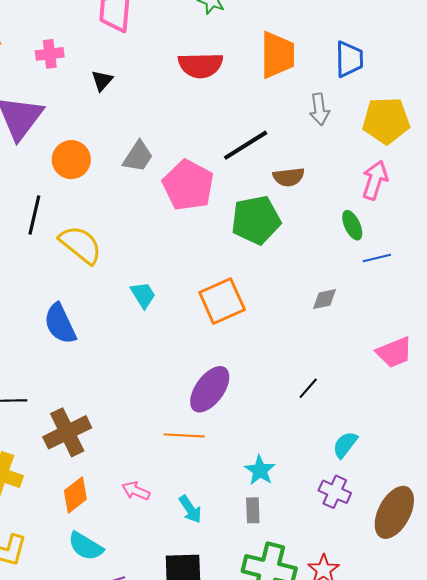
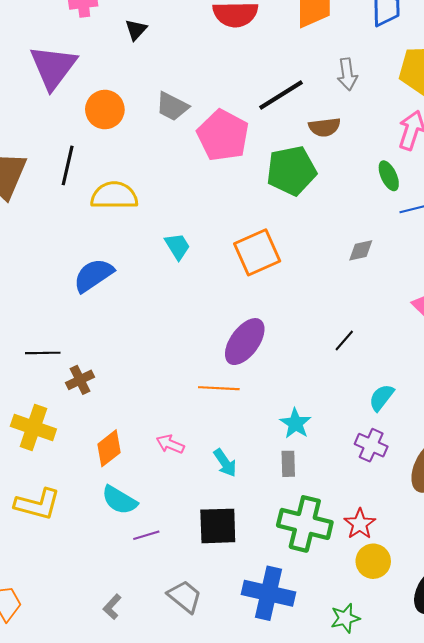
gray arrow: (319, 109) -> (347, 74), moved
gray trapezoid: (138, 156) -> (172, 106), turned 84
yellow semicircle: (81, 245) -> (114, 195), turned -39
blue semicircle: (60, 324) -> (93, 275), turned 81
brown cross: (67, 432) -> (80, 380), moved, size x0.6

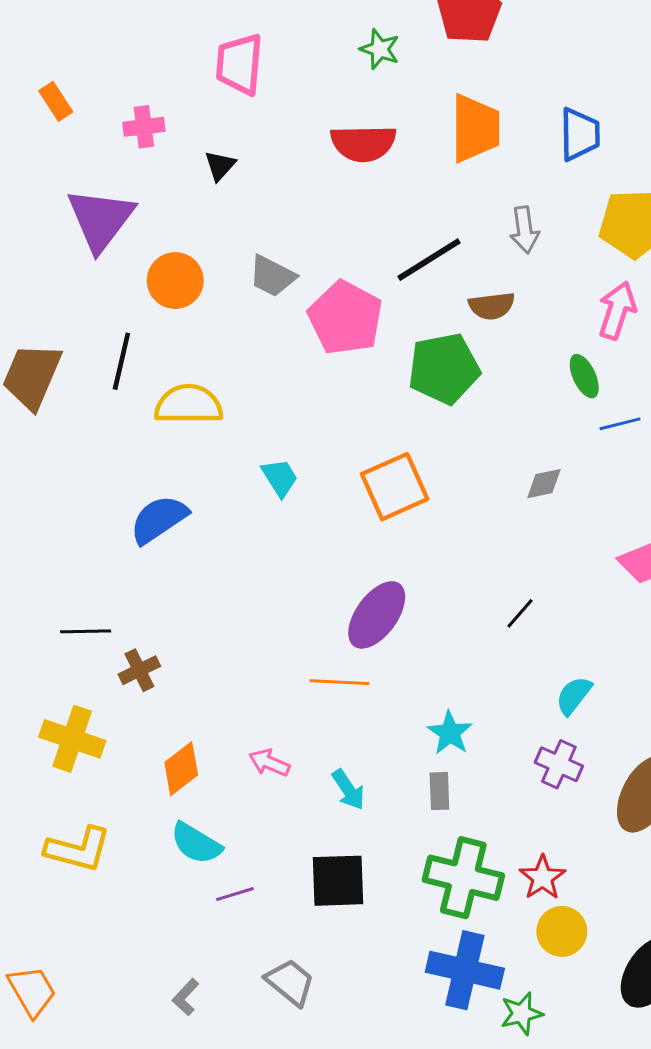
blue cross: (269, 593) -> (465, 970), moved

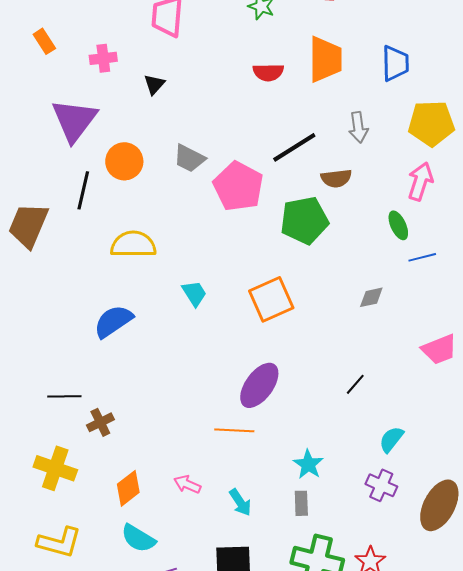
red semicircle: (363, 143) -> (268, 72), moved, size x0.7
black line: (121, 361) -> (83, 190), moved

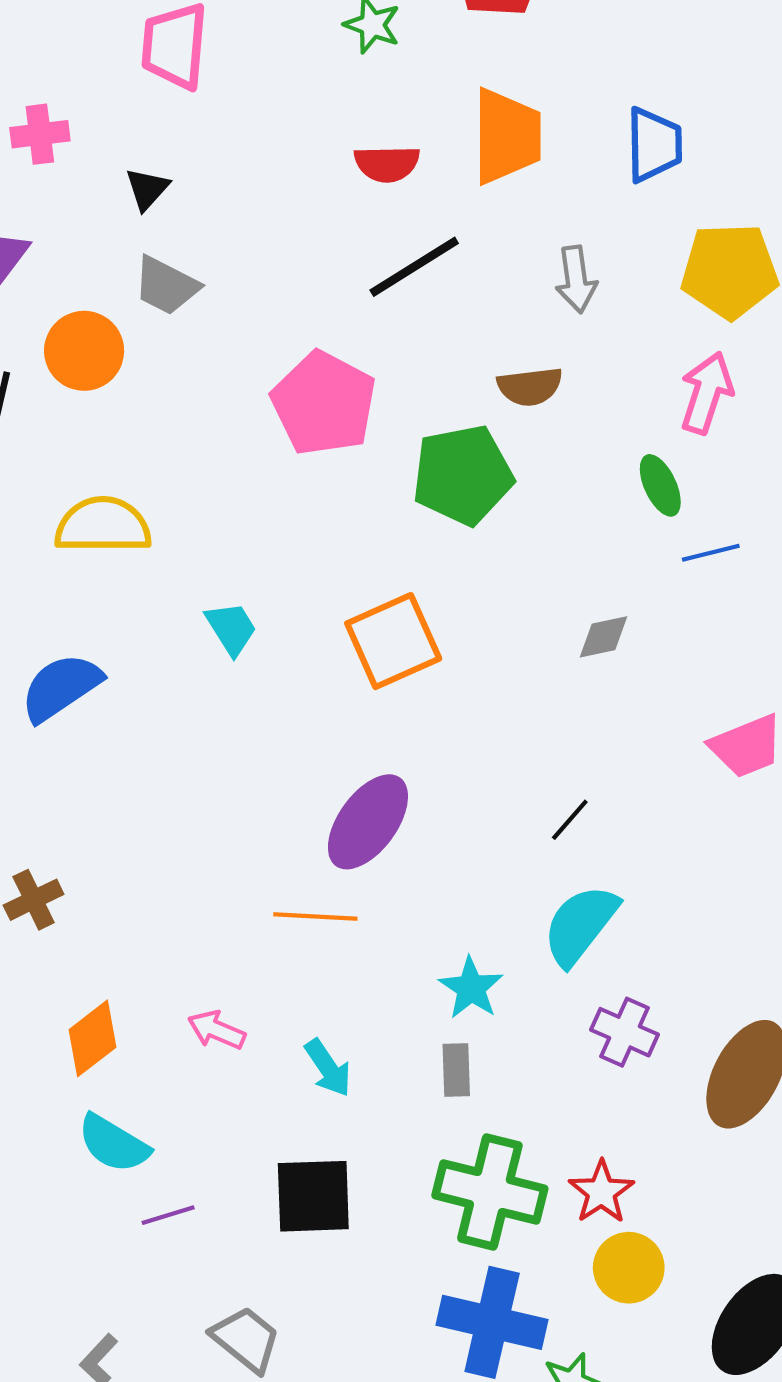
black line: (294, 147) -> (414, 267), moved
gray trapezoid: (189, 158) -> (166, 286), moved
cyan semicircle: (391, 439) -> (580, 925), moved, size x1.5

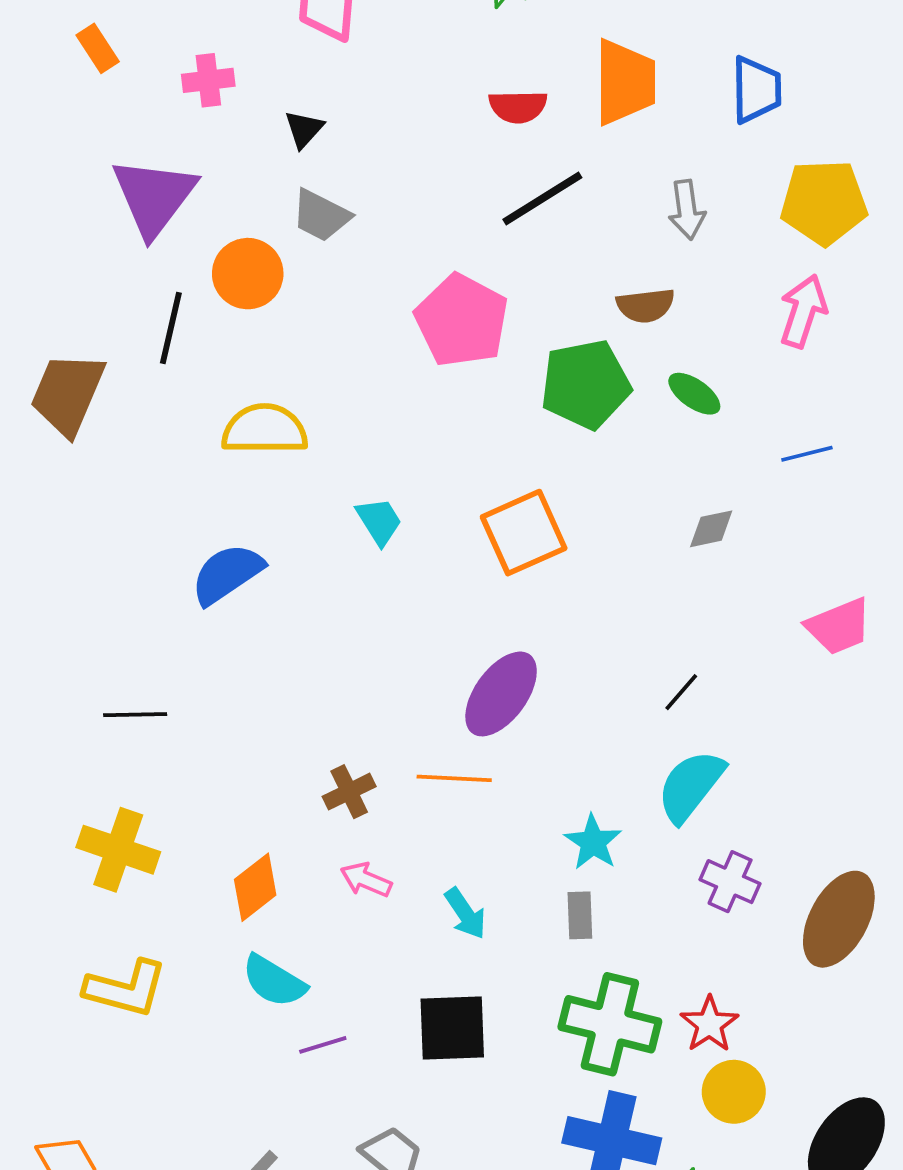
green ellipse: (660, 485) -> (694, 394), moved, turned -30
brown cross: (34, 900) -> (349, 792), moved

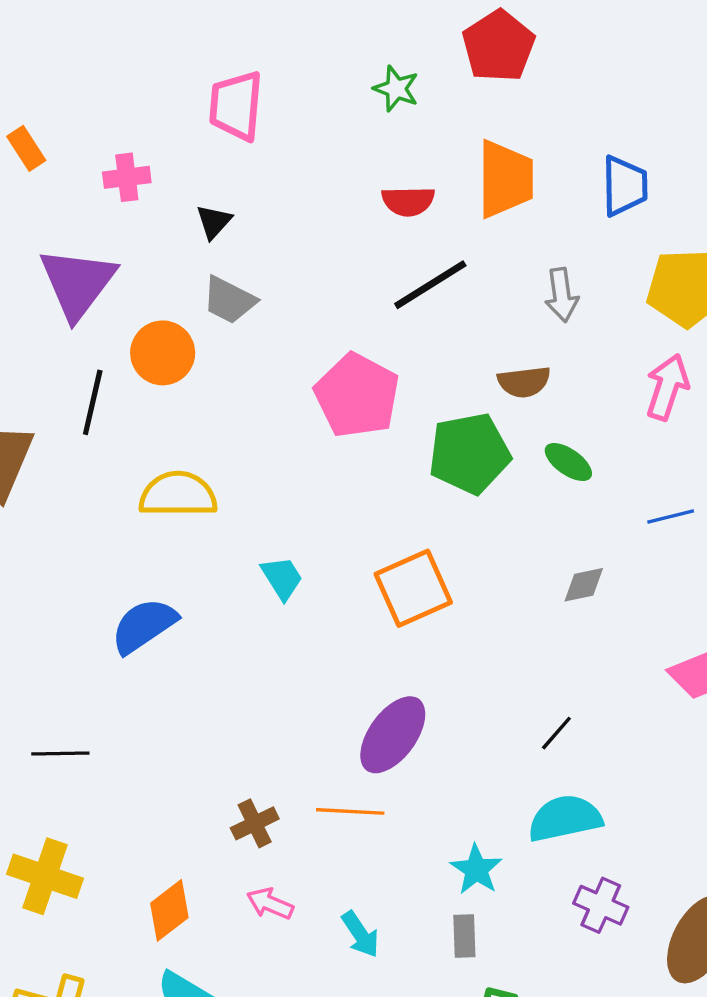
cyan semicircle: (691, 786) -> (565, 818), turned 40

